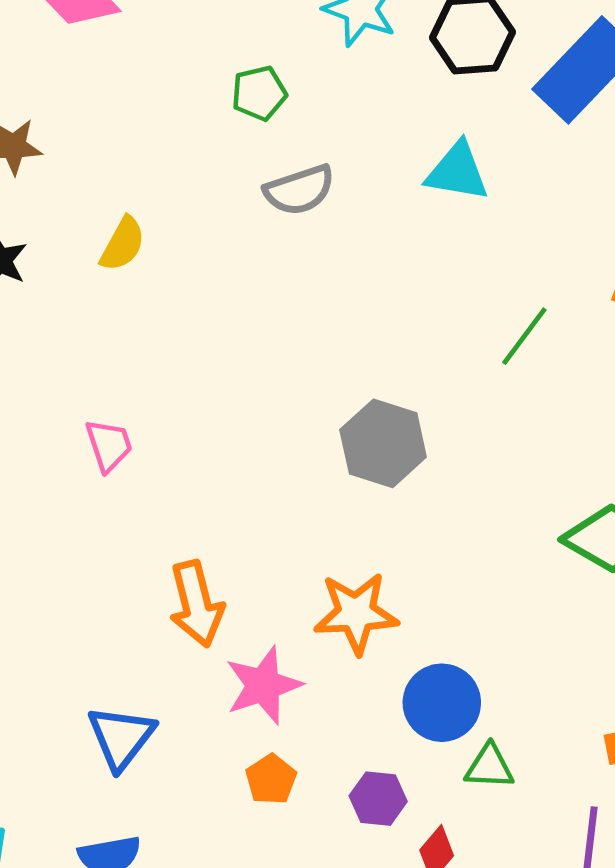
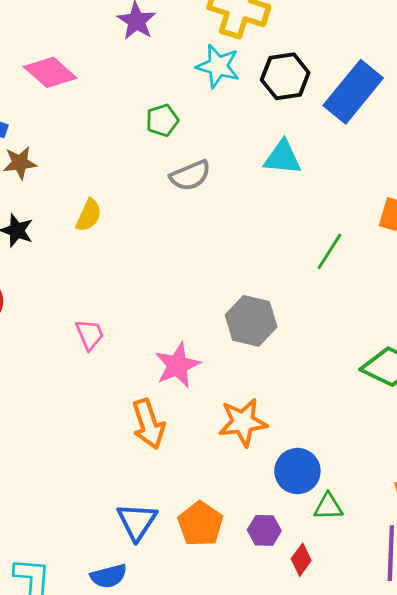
pink star: (263, 685) -> (178, 365), moved
blue triangle: (121, 737) -> (137, 522), moved
orange pentagon: (271, 779) -> (200, 524), size x1.5

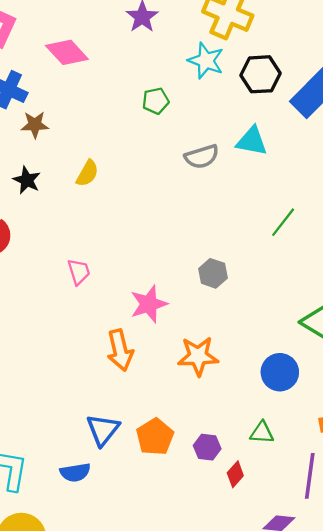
gray semicircle: (190, 176) -> (202, 157), moved
gray hexagon: (251, 321) -> (213, 273), size x0.7
blue circle: (297, 471) -> (280, 372), moved

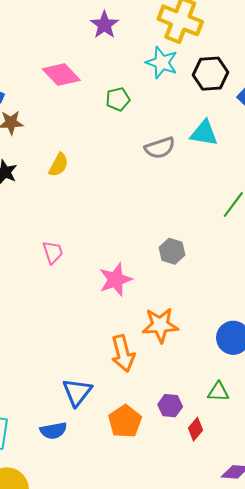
pink diamond: (67, 52) -> (61, 75), moved
orange arrow: (120, 350) -> (123, 353), moved
orange pentagon: (155, 437) -> (125, 421), moved

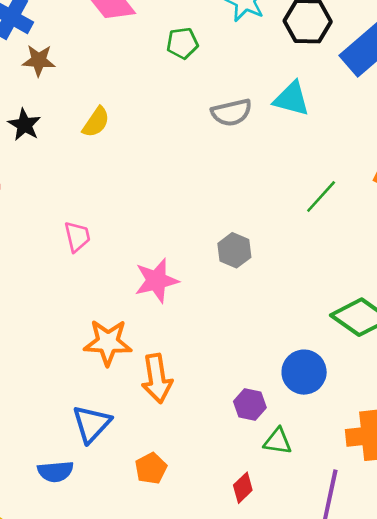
orange star: (160, 325) -> (108, 342), moved
purple hexagon: (170, 406) -> (250, 404), moved
orange pentagon: (125, 421) -> (151, 468), size x0.7

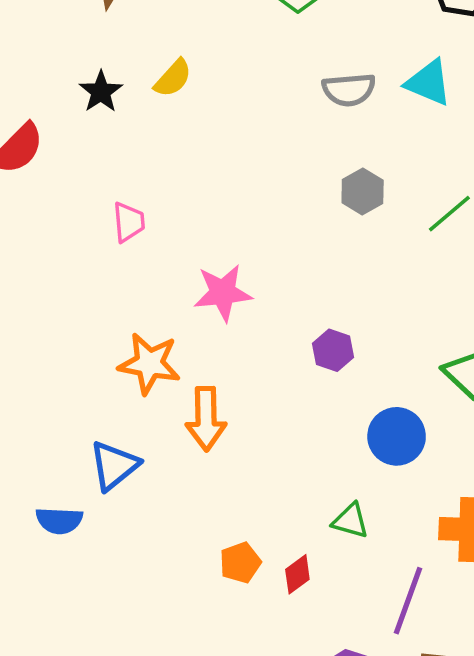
black star: (24, 125) -> (101, 92), moved
gray hexagon: (234, 250) -> (363, 191), moved
purple hexagon: (250, 404) -> (333, 350), moved
orange pentagon: (151, 468) -> (240, 563), moved

